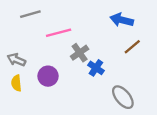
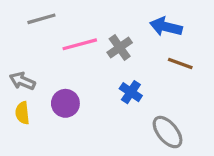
brown line: (132, 47) -> (180, 63), turned 60
gray cross: (80, 53) -> (120, 47), moved

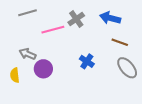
gray cross: (120, 47) -> (76, 19), moved
gray arrow: (22, 81) -> (27, 54), moved
gray ellipse: (168, 132) -> (127, 68), moved

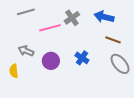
purple circle: (43, 69) -> (51, 61), moved

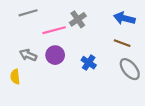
blue arrow: (104, 17) -> (124, 18), moved
purple circle: (51, 61) -> (55, 55), moved

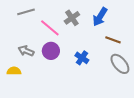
blue arrow: (124, 18) -> (100, 17), moved, turned -72
pink line: (54, 30) -> (50, 28), turned 55
yellow semicircle: (15, 77) -> (14, 71), turned 96

